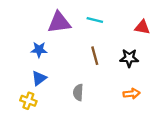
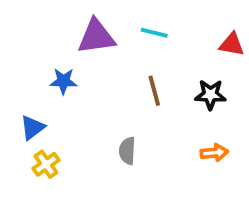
blue triangle: (39, 78) -> (32, 128), moved
yellow cross: (28, 101) -> (46, 164), turned 35

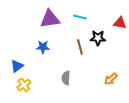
blue star: (63, 81) -> (43, 47), moved
black star: (210, 95) -> (98, 38), moved
orange arrow: (214, 153) -> (111, 79), turned 144

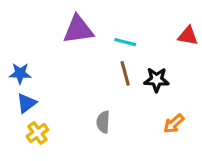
cyan line: (80, 17) -> (125, 42), moved
black star: (98, 38) -> (156, 80), moved
blue star: (43, 47) -> (20, 73), moved

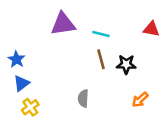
blue star: (20, 73) -> (16, 59), turned 30

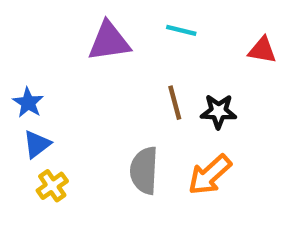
cyan line: (101, 34) -> (181, 30), moved
gray semicircle: (83, 98) -> (144, 170), size x1.5
orange arrow: (140, 100) -> (210, 175), moved, size x1.5

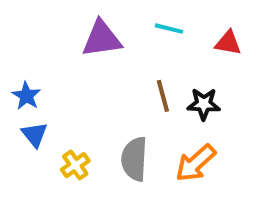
red triangle: (262, 50) -> (228, 43), moved
blue triangle: (37, 144) -> (34, 135), turned -32
yellow cross: (52, 186) -> (75, 165), moved

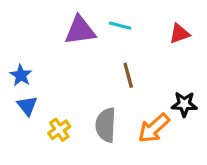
cyan line: (169, 29) -> (120, 26), moved
red triangle: (228, 43) -> (179, 34), turned -30
black star: (204, 104) -> (184, 104), moved

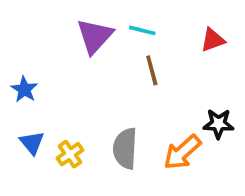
purple triangle: (80, 30) -> (95, 36), turned -40
brown line: (128, 75) -> (152, 70), moved
blue triangle: (27, 106) -> (32, 143), moved

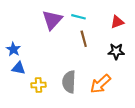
black star: (218, 124) -> (116, 51), moved
blue triangle: (32, 143) -> (19, 68), moved, turned -40
yellow cross: (70, 154) -> (39, 85), turned 32

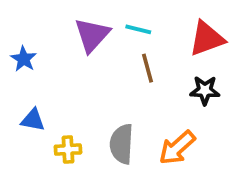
red triangle: (117, 22) -> (207, 39), size x1.5
blue star: (13, 49) -> (24, 59), moved

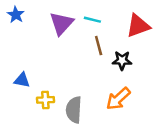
blue star: (24, 59) -> (16, 15), moved
black star: (205, 90) -> (122, 60), moved
gray semicircle: (122, 144) -> (74, 110), moved

